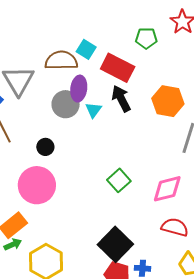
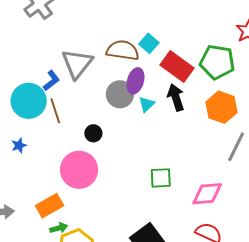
green pentagon: (146, 38) -> (217, 62), moved, size x1.6
green square: (119, 180) -> (161, 178), turned 30
green arrow: (13, 244) -> (59, 228), moved

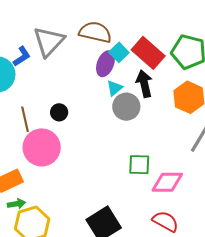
cyan square: (149, 43) -> (119, 52), moved
gray circle: (120, 94) -> (126, 107), moved
brown line: (55, 111) -> (25, 119), moved
green square: (161, 178) -> (139, 165), moved

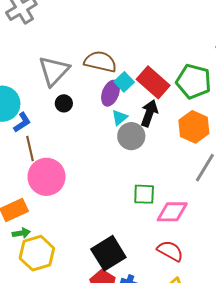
blue L-shape: (22, 56) -> (22, 122), moved
black arrow: (144, 84) -> (149, 113), turned 32
black circle: (59, 112) -> (64, 103), moved

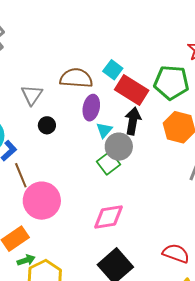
gray triangle: (54, 71) -> (32, 95), size x0.7
cyan square: (124, 82) -> (113, 70), moved
green square: (144, 194) -> (108, 163), moved, turned -30
pink diamond: (172, 212) -> (108, 217), moved

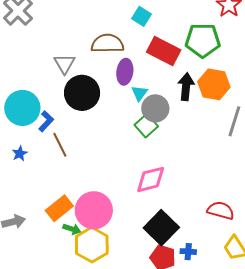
cyan square: (113, 70) -> (141, 16), moved
black arrow: (133, 121) -> (186, 87), moved
black circle: (47, 125) -> (82, 93), size x2.0
pink circle: (42, 201) -> (94, 210), moved
green arrow: (26, 260) -> (72, 229), turned 42

